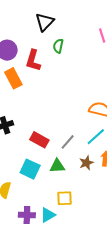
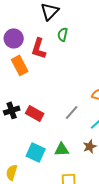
red rectangle: (39, 140) -> (35, 113), moved
gray line: (68, 142) -> (72, 112), moved

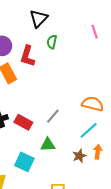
gray line: (72, 112) -> (53, 116), moved
green triangle: (62, 149) -> (48, 145), moved

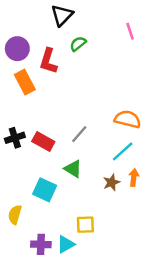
green semicircle: (52, 42) -> (78, 44), turned 40
green triangle: (48, 145) -> (73, 169), turned 35

